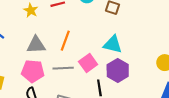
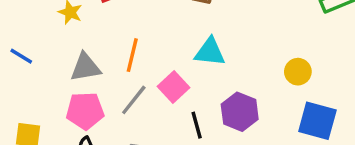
gray line: (63, 68) -> (134, 100), turned -42
purple hexagon: (118, 70) -> (240, 112), moved

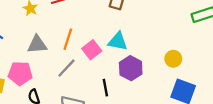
pink square: (173, 87) -> (92, 50), moved
pink pentagon: (85, 111) -> (20, 73), moved
purple hexagon: (240, 112) -> (131, 68), moved

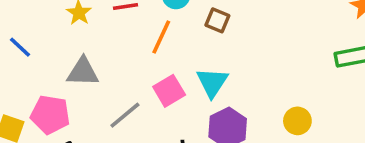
orange line: (68, 39) -> (161, 37), moved
cyan triangle: (118, 41) -> (212, 82), turned 45

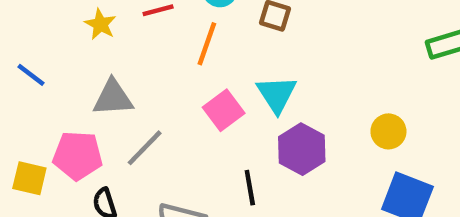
gray line: (125, 115) -> (145, 148), moved

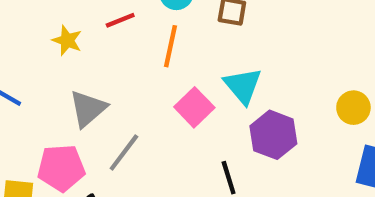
gray triangle: (113, 98) -> (88, 109), turned -30

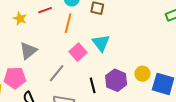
yellow circle: (353, 108) -> (142, 74), moved
purple hexagon: (273, 135) -> (116, 80), moved
gray line: (124, 152) -> (57, 73), moved

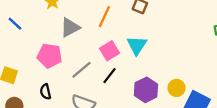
gray triangle: (28, 51) -> (70, 27), moved
pink pentagon: (15, 78) -> (49, 56), moved
black line: (93, 85) -> (109, 76), moved, turned 42

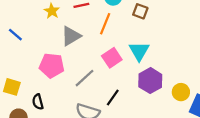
black line: (109, 76) -> (113, 98), moved
purple hexagon: (146, 90) -> (150, 81), moved
black semicircle: (45, 92) -> (38, 102), moved

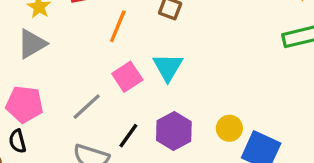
gray triangle: (71, 36) -> (32, 44), moved
pink pentagon: (52, 66) -> (25, 104), moved
purple hexagon: (150, 81) -> (174, 131), moved

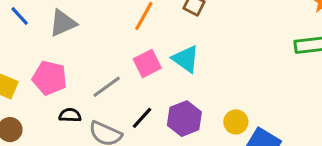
cyan triangle: (168, 67) -> (186, 59), turned -32
black semicircle: (17, 141) -> (70, 115), moved, turned 100

